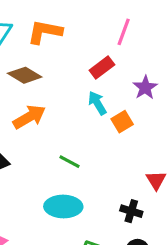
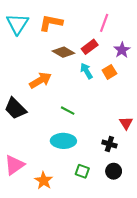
brown diamond: (25, 75) -> (63, 52), moved
purple star: (145, 88) -> (122, 50), moved
orange square: (122, 122) -> (109, 72), moved

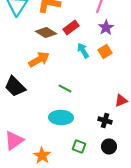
red rectangle: (90, 47) -> (71, 28), moved
purple star: (122, 50) -> (106, 28), moved
brown diamond: (63, 52) -> (46, 32), moved
red triangle: (126, 123) -> (121, 100), turned 40

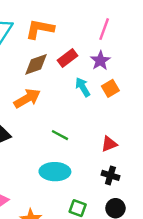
purple star: (106, 28) -> (100, 61), moved
brown diamond: (46, 32) -> (36, 64), turned -50
red triangle: (121, 100) -> (109, 144), moved

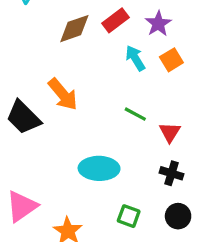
orange arrow: (27, 98) -> (63, 94), moved, turned 80
green line: (60, 135) -> (135, 114), moved
red triangle: (109, 144) -> (170, 132), turned -36

